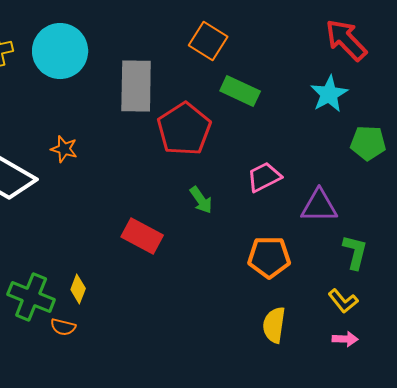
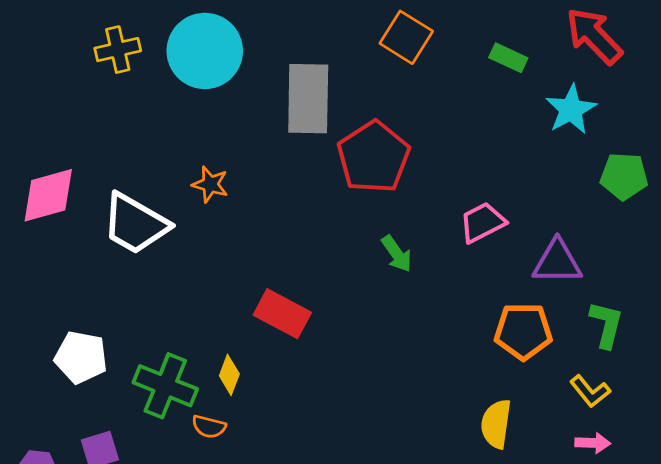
green rectangle: (240, 91) -> (508, 58), moved, size x0.7
red rectangle: (142, 236) -> (282, 314), moved
orange pentagon: (269, 257) -> (523, 331), moved

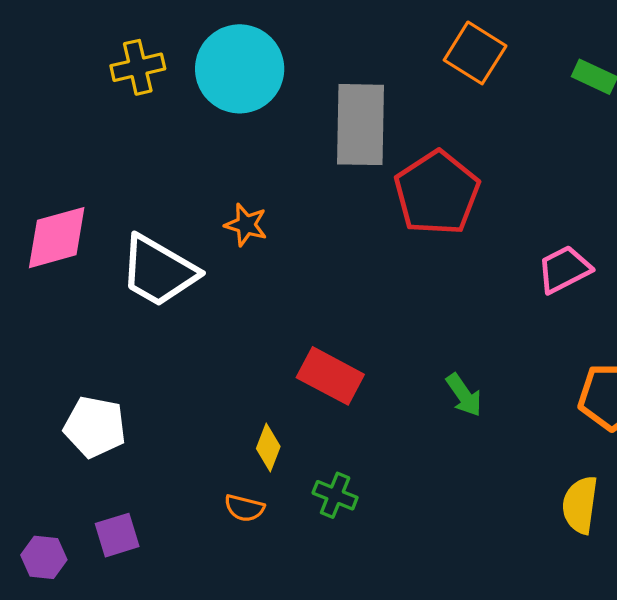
green arrow: (397, 254) -> (464, 395), moved
green cross: (165, 386) -> (335, 495), moved, size x0.6

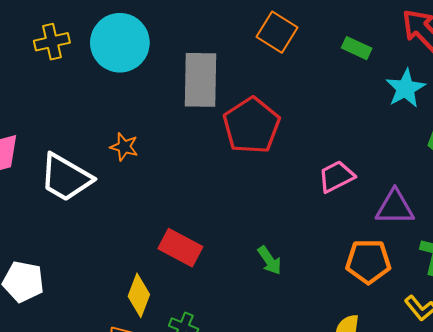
yellow diamond: (268, 448) -> (139, 295), size x1.4

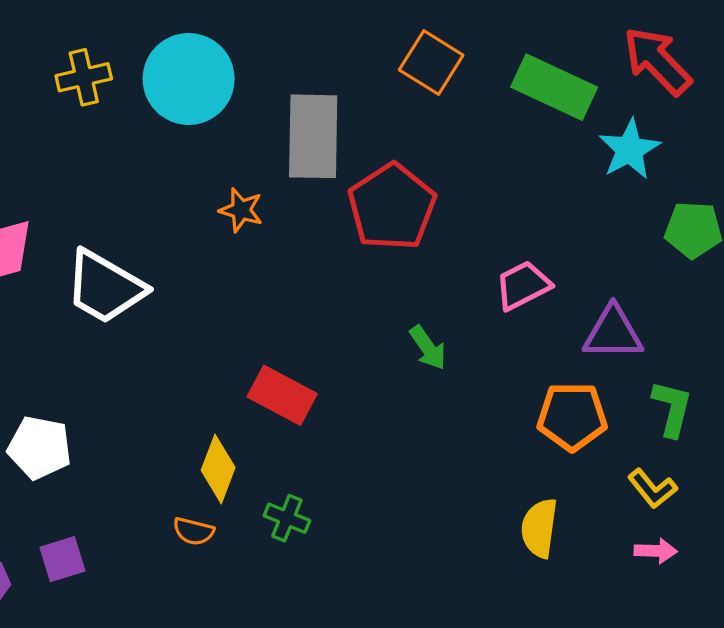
green rectangle: (357, 48) -> (554, 87), size x1.8
orange star: (124, 147) -> (241, 210), moved
green arrow: (270, 260) -> (428, 348), moved

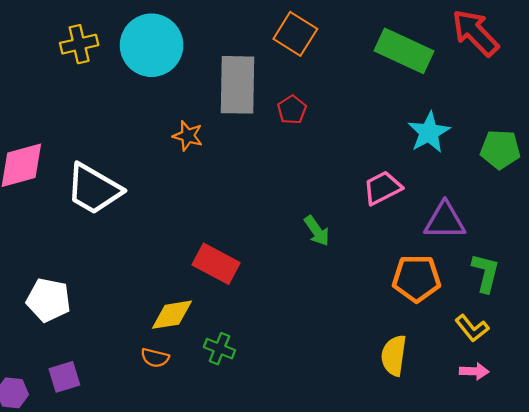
orange square: (431, 63) -> (295, 34), moved
cyan star: (629, 149) -> (429, 132), moved
red pentagon: (392, 207) -> (292, 110), moved, size x0.5
yellow diamond: (218, 469) -> (172, 315), turned 60

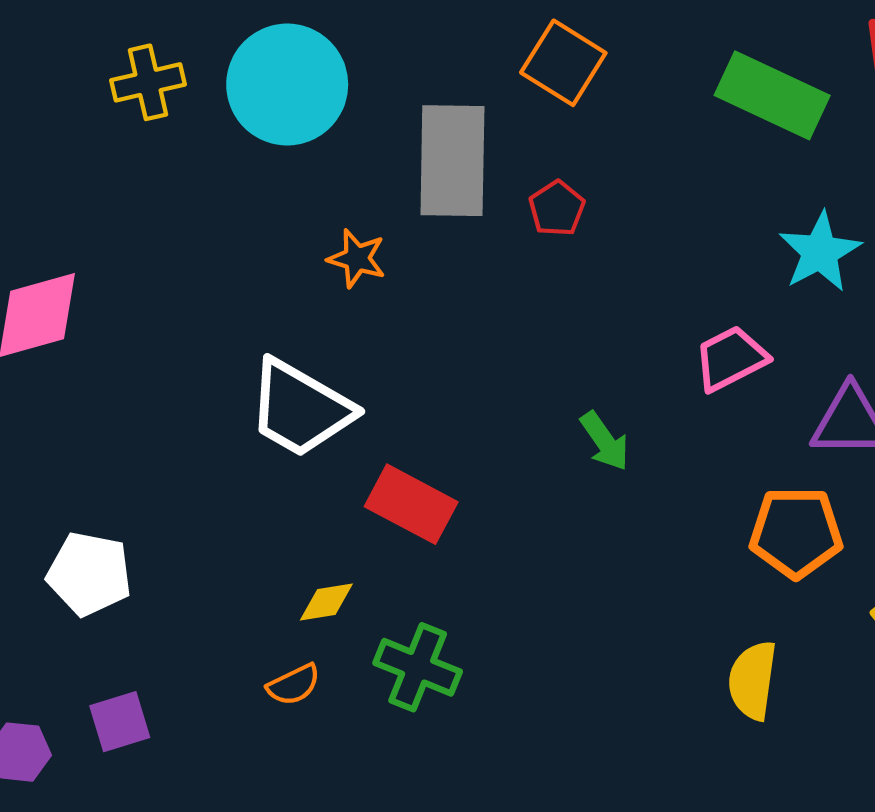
white trapezoid: (94, 189) -> (300, 409), moved
yellow diamond: (172, 315) -> (326, 602), size x0.7
green cross: (219, 349) -> (418, 667), size x1.4
orange semicircle: (155, 358) -> (294, 685), turned -40

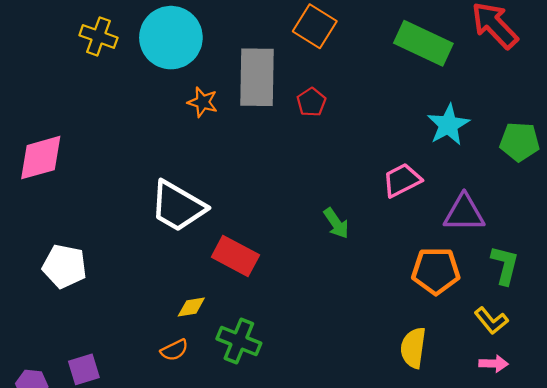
yellow cross: (148, 82) -> (98, 36), turned 33
orange star: (357, 258) -> (203, 102), moved
white pentagon: (89, 574) -> (65, 266), moved

